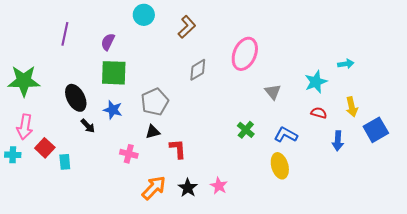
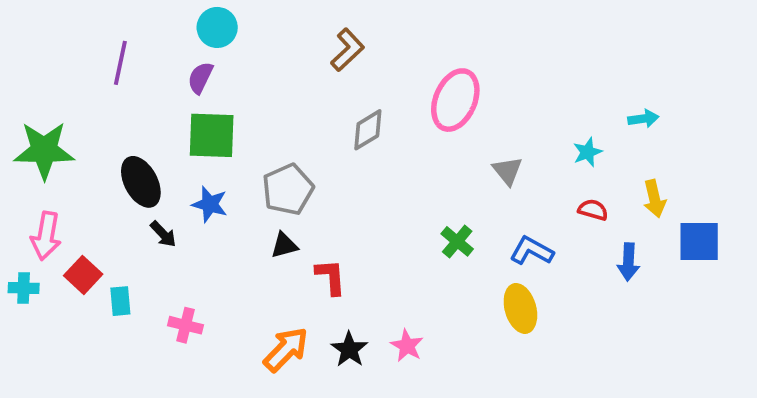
cyan circle: (144, 15) -> (217, 27), moved
cyan star: (316, 82) -> (587, 152), size x0.7
blue square: (376, 130) -> (699, 241), turned 30
pink cross: (129, 154) -> (186, 325), moved

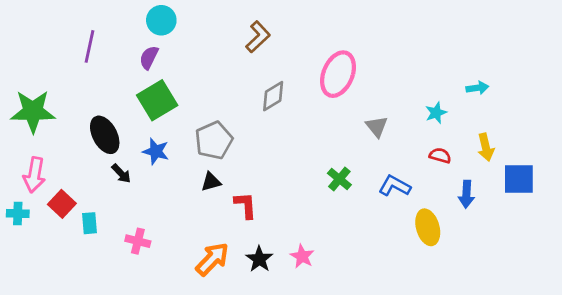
green square: (212, 135) -> (157, 100), turned -33
yellow ellipse: (520, 308) -> (428, 227), moved

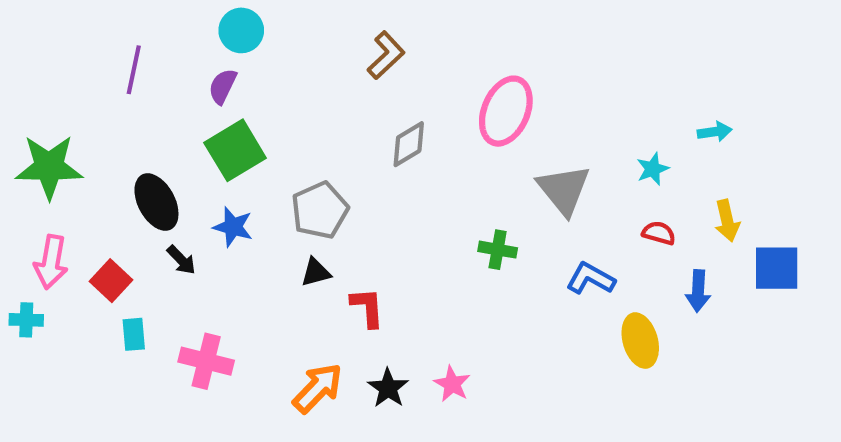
gray triangle: (377, 127) -> (564, 190), size x1.6
green cross: (339, 179) -> (498, 250), moved, turned -30
red square: (62, 204) -> (111, 281), moved
pink cross: (138, 241) -> (206, 361), size x1.4

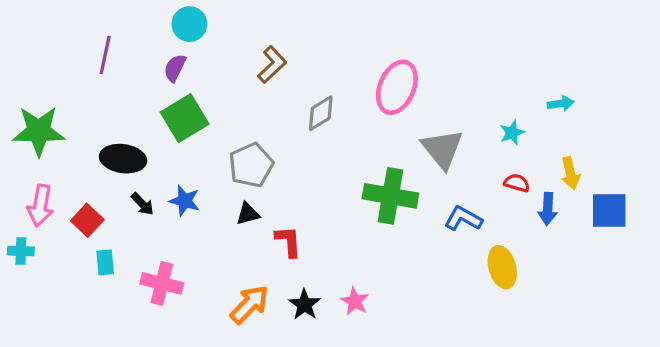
brown L-shape: (386, 55) -> (272, 65), moved
black ellipse: (156, 202) -> (123, 159), turned -54
blue star: (233, 227) -> (185, 201), moved
green cross: (498, 250) -> (390, 196), size x1.8
blue arrow: (698, 291) -> (548, 209), moved

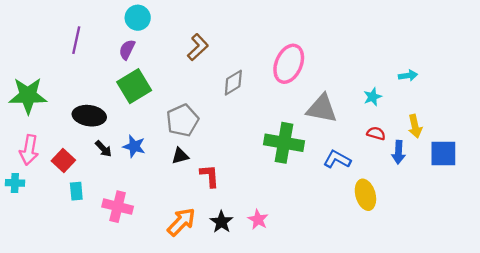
gray triangle: (442, 149) -> (322, 109), turned -40

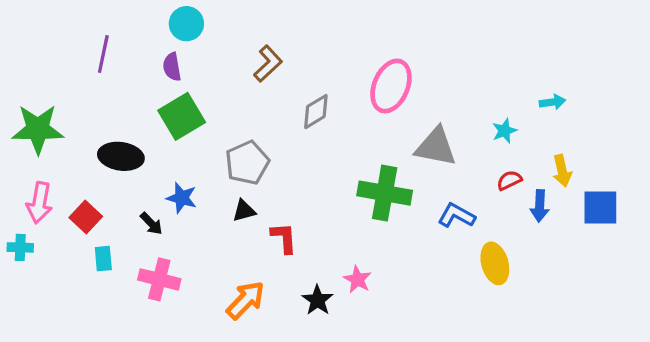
purple semicircle: (127, 50) -> (172, 67), turned -36
red semicircle: (376, 133) -> (509, 180), turned -42
black arrow: (103, 149) -> (151, 223), moved
pink star: (258, 220) -> (357, 279), moved
black star: (221, 222) -> (317, 300), moved

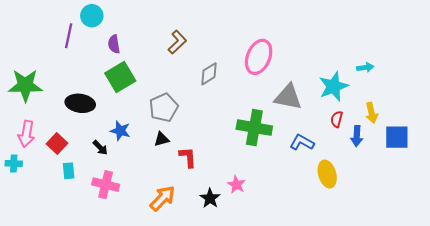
cyan circle: (186, 24) -> (92, 16), moved
cyan star: (504, 131) -> (334, 86), size x1.8
red semicircle: (509, 180) -> (337, 119), turned -49

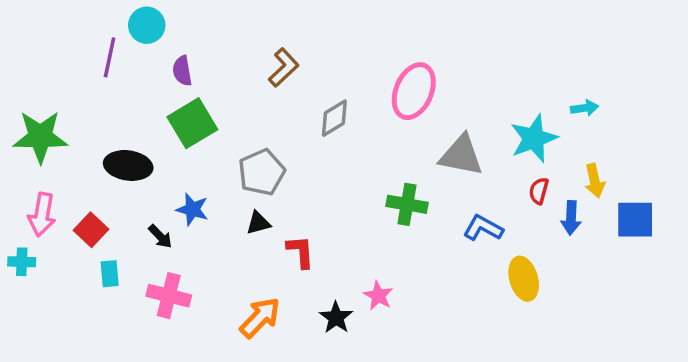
green cross: (254, 128) -> (407, 204), size x0.7

